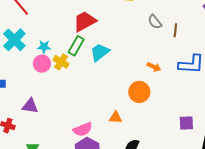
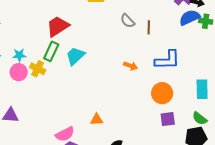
orange circle: (139, 92) -> (162, 93), moved

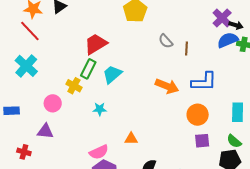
cyan star: (19, 55) -> (100, 109), moved
orange arrow: (131, 66) -> (167, 86), size x1.6
pink circle: (19, 72) -> (53, 103), moved

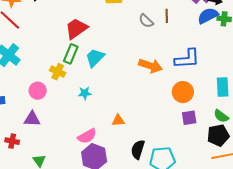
brown line: (187, 48) -> (167, 16), moved

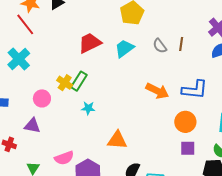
green rectangle: (71, 54) -> (79, 81), moved
cyan trapezoid: (95, 58) -> (124, 48), moved
orange triangle: (118, 120) -> (117, 140), size x1.5
pink semicircle: (87, 136) -> (64, 158), moved

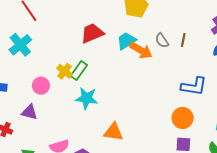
orange arrow: (157, 91) -> (141, 50), moved
cyan star: (88, 108) -> (87, 98), size x1.6

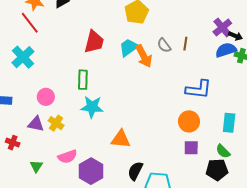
red trapezoid: (92, 33) -> (94, 42), turned 130
orange arrow: (141, 50) -> (144, 56), turned 35
yellow cross: (65, 71) -> (56, 123), moved
green rectangle: (79, 71) -> (83, 80), turned -30

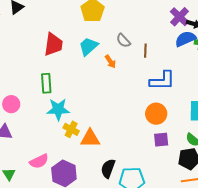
brown line: (185, 44) -> (145, 51), moved
orange arrow: (144, 56) -> (110, 61), moved, size x0.6
yellow cross: (56, 123) -> (71, 129), moved

